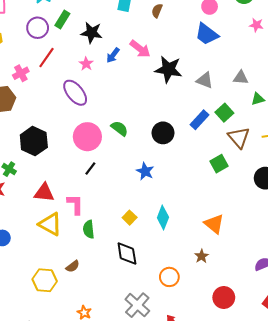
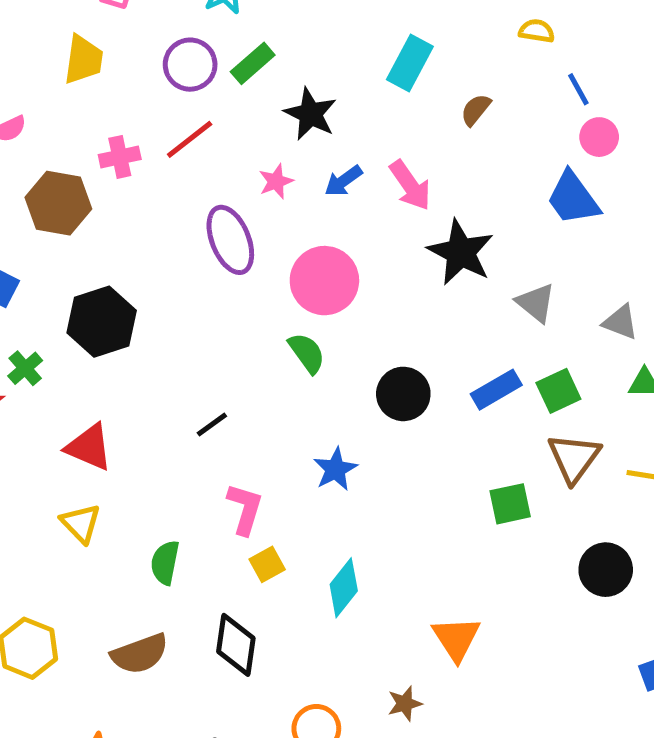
pink circle: (87, 137) -> (324, 281), moved
pink L-shape: (75, 204) -> (245, 509), moved
yellow triangle: (50, 224) -> (81, 523), size x0.7
brown semicircle: (73, 266) -> (140, 654), moved, size x1.6

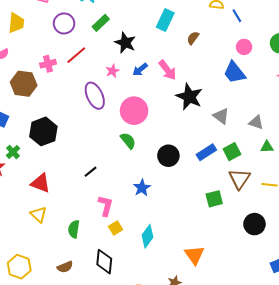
yellow trapezoid: (84, 60) -> (16, 23), moved
purple circle: (190, 65) -> (64, 23), moved
blue line: (578, 89) -> (237, 16), moved
brown semicircle: (140, 654) -> (65, 267), size x0.7

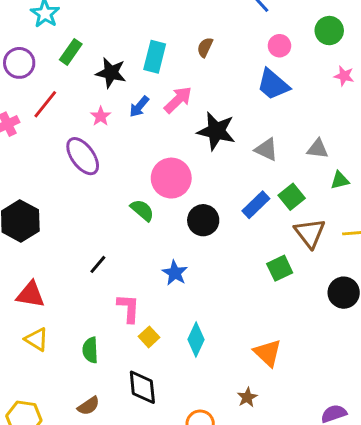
cyan rectangle: (165, 20) -> (155, 57), moved
pink arrow: (167, 70) -> (178, 100), turned -85
pink circle: (134, 111) -> (171, 178), moved

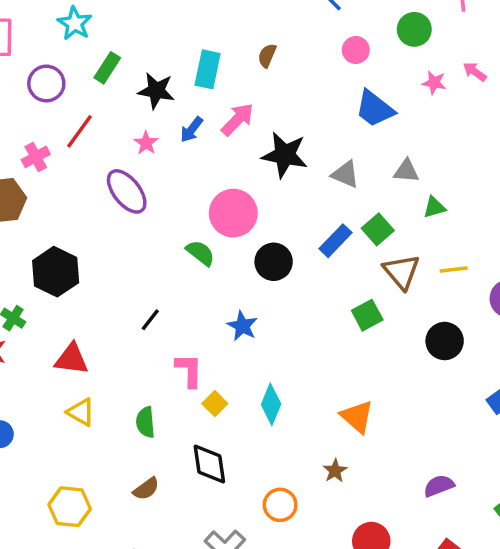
blue trapezoid: (273, 84) -> (375, 109), moved

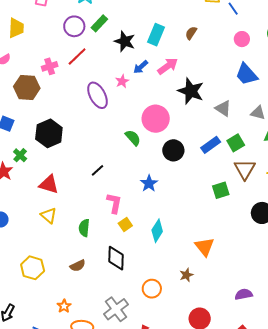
purple circle: (46, 83) -> (74, 26), moved
pink star: (146, 143) -> (122, 81), moved

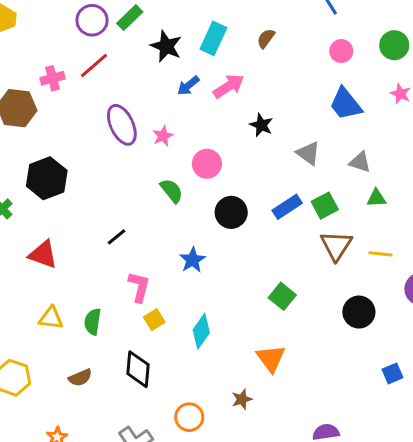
pink star: (122, 81) -> (163, 136), moved
black star: (191, 91) -> (261, 125), size x0.6
pink circle: (156, 119) -> (207, 164), size x0.7
green square: (221, 190) -> (282, 296), moved, turned -36
yellow triangle: (49, 215) -> (51, 318), moved, turned -36

